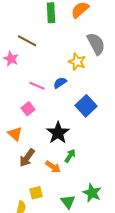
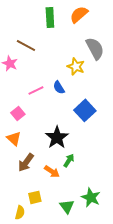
blue semicircle: (60, 83) -> (59, 87), turned -88
pink line: (37, 86) -> (36, 90), turned -49
pink square: (28, 109) -> (18, 113), moved

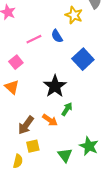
brown arrow: (26, 162) -> (26, 125), moved

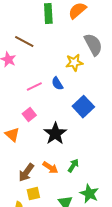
yellow star: (74, 15) -> (74, 63), turned -30
pink square: (16, 62) -> (29, 115), moved
green arrow: (67, 109) -> (73, 166), moved

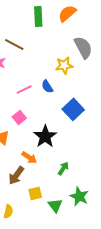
orange arrow: (50, 168) -> (29, 157), moved
yellow square: (33, 194) -> (35, 193), moved

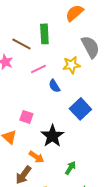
green rectangle: (38, 16) -> (44, 34), moved
pink line: (24, 89) -> (38, 69), moved
pink square: (19, 117) -> (26, 117), turned -32

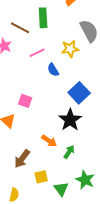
black star: (52, 136) -> (70, 120), moved
orange arrow: (36, 157) -> (49, 141), moved

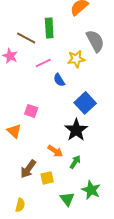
yellow square: (41, 177) -> (47, 178), moved

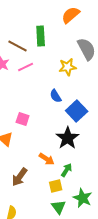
pink line: (43, 63) -> (26, 67), moved
blue semicircle: (59, 80) -> (56, 96), moved
yellow square: (47, 178) -> (56, 186), moved

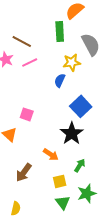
green rectangle: (41, 36) -> (60, 31), moved
blue semicircle: (56, 96) -> (60, 80), moved, turned 56
green arrow: (67, 170) -> (80, 165), moved
green star: (83, 198) -> (87, 193), turned 30

